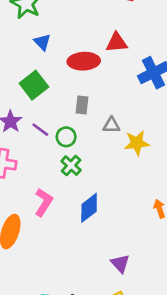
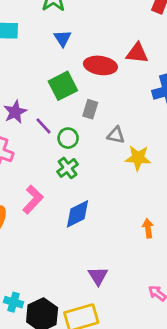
green square: (34, 85) -> (63, 86), moved

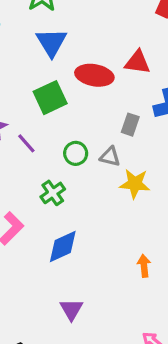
blue triangle: (63, 38) -> (51, 42), size x1.5
gray rectangle: (90, 109) -> (130, 125), moved
green circle: (68, 138) -> (76, 153), moved
purple triangle: (98, 276) -> (71, 310), moved

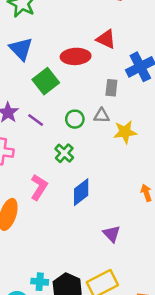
blue triangle: (51, 42) -> (21, 49), moved
red triangle: (137, 62) -> (106, 39), turned 30
purple triangle: (71, 310) -> (112, 234), moved

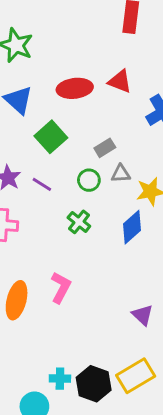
red ellipse: (76, 56) -> (75, 88), moved
gray rectangle: (111, 88) -> (105, 148), moved, turned 56
pink L-shape: (39, 187) -> (61, 287), moved
blue diamond: (81, 192) -> (132, 227), moved

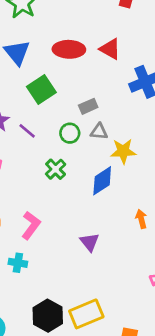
purple triangle: (143, 315) -> (90, 242), moved
cyan cross: (60, 379) -> (18, 263), moved

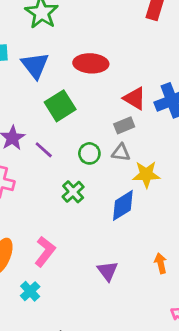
red triangle: (110, 49) -> (135, 98), moved
gray rectangle: (88, 106) -> (124, 125), moved
orange arrow: (141, 219) -> (161, 263), moved
cyan cross: (18, 263) -> (30, 291), turned 36

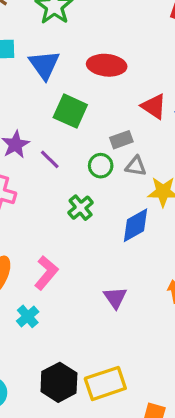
green square: (60, 106) -> (70, 111), turned -36
gray rectangle: (124, 125) -> (121, 140), moved

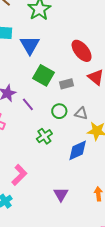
red ellipse: (107, 65) -> (82, 51), moved, turned 40
gray rectangle: (121, 140) -> (66, 84), moved

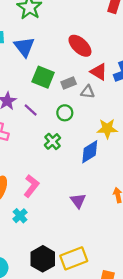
gray triangle: (81, 113) -> (88, 92), moved

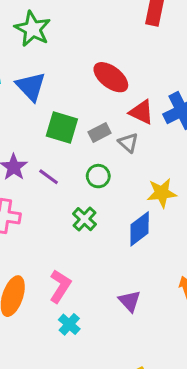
gray triangle: (88, 92) -> (128, 143), turned 40
cyan cross: (20, 216) -> (69, 324), moved

